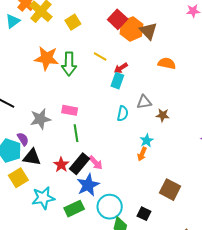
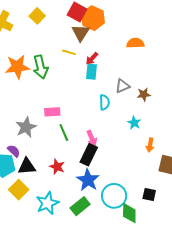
yellow square: (73, 22) -> (37, 16), moved
brown triangle: (148, 31) -> (81, 33), moved, turned 30
orange arrow: (142, 154) -> (150, 145), moved
pink arrow: (96, 163) -> (92, 138), moved, turned 35
black rectangle: (79, 164) -> (89, 155), moved

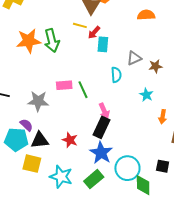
red arrow: (92, 59) -> (94, 33), moved
gray star: (26, 127) -> (38, 101), turned 30
green line: (64, 133) -> (83, 90), moved
yellow square: (19, 190) -> (32, 164), turned -30
cyan star: (47, 203) -> (61, 177), turned -30

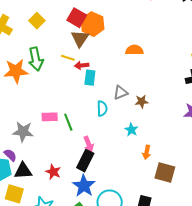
red arrow: (94, 33) -> (82, 65), turned 40
green arrow: (52, 41) -> (36, 59), moved

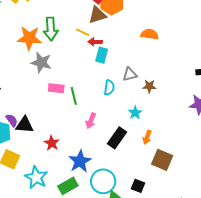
brown triangle: (80, 38) -> (97, 15), turned 30
gray star: (23, 132) -> (41, 63), moved
pink arrow: (89, 144) -> (91, 121), turned 35
black rectangle: (85, 161) -> (117, 138), moved
black triangle: (23, 171) -> (25, 125), moved

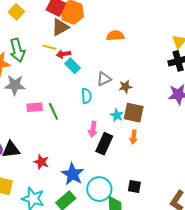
cyan rectangle: (102, 55) -> (72, 66), turned -49
pink arrow: (91, 121) -> (93, 129), moved
brown square: (162, 160) -> (134, 113), moved

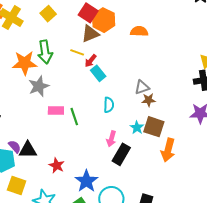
orange semicircle: (115, 36) -> (139, 31), moved
red arrow: (64, 54) -> (91, 61), turned -48
gray triangle: (104, 79) -> (142, 87), moved
gray star: (15, 85) -> (39, 86), turned -30
orange arrow: (134, 137) -> (168, 150), moved, size x1.6

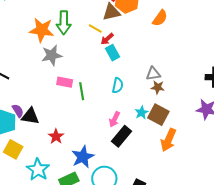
orange semicircle: (139, 31) -> (160, 18), turned 114

